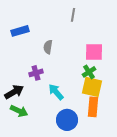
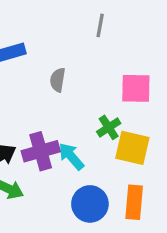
green cross: (89, 72) -> (109, 127), moved
purple cross: (36, 73) -> (41, 151), moved, size x1.5
orange rectangle: (93, 107) -> (134, 202), moved

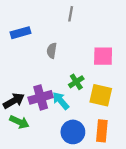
gray line: (100, 25) -> (71, 14), moved
green cross: (109, 127) -> (76, 82), moved

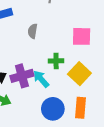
green cross: (76, 82) -> (56, 61), turned 32
yellow square: (101, 95) -> (79, 74), turned 30

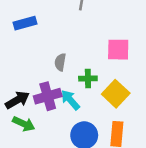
gray semicircle: (33, 31) -> (60, 62), moved

